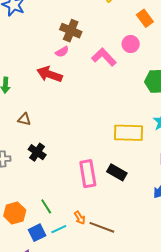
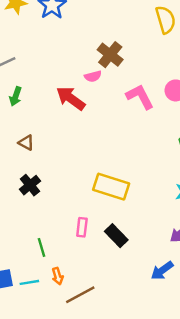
yellow rectangle: (128, 133) -> (111, 187), moved
pink rectangle: (88, 174) -> (82, 227), size x0.6
green line: (46, 206) -> (42, 247), moved
brown line: (102, 227) -> (80, 295), turned -65

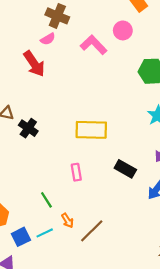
red arrow: (71, 98) -> (34, 64), turned -144
black cross: (30, 185) -> (28, 128), moved
black rectangle: (116, 236) -> (125, 169), moved

